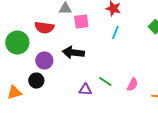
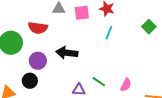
pink square: (81, 22) -> (82, 13), moved

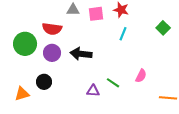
purple circle: (38, 61) -> (52, 53), moved
pink semicircle: (126, 85) -> (141, 76), moved

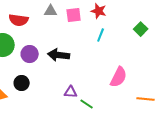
red semicircle: (52, 29) -> (19, 20), moved
pink semicircle: (141, 76) -> (119, 77), size x1.5
green line: (113, 83) -> (87, 104), moved

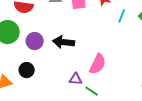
cyan line: (101, 35) -> (122, 16), moved
pink semicircle: (119, 77) -> (98, 64), moved

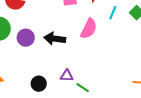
pink semicircle: (98, 64) -> (89, 29), moved
black circle: (27, 70) -> (39, 84), moved

